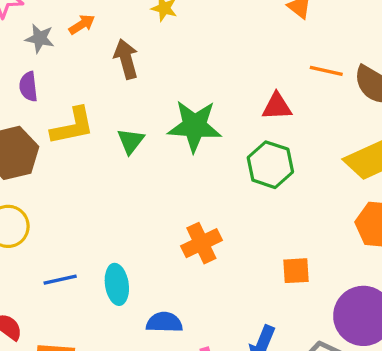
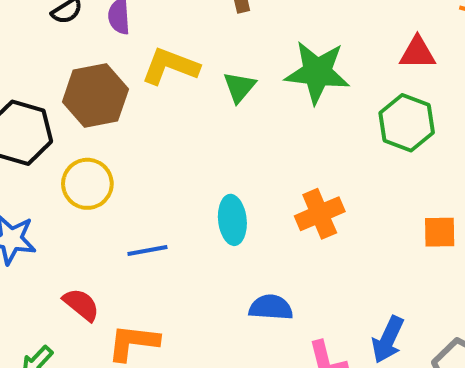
yellow L-shape: (73, 126) -> (170, 66), turned -150
orange square: (296, 271) -> (440, 232), moved
cyan ellipse: (117, 284) -> (232, 220), moved

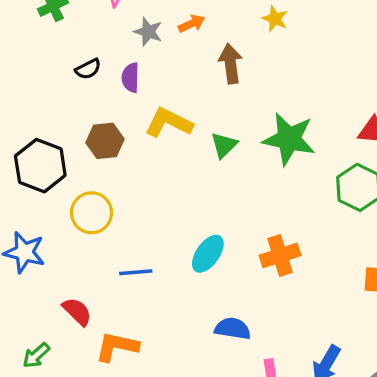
brown hexagon: (95, 95) -> (105, 141), size x0.7
cyan ellipse: (232, 220) -> (208, 254), turned 36

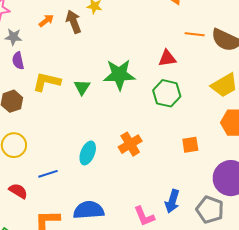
gray star: (148, 32) -> (13, 37), moved
brown arrow: (231, 64) -> (73, 22), moved
red semicircle: (77, 311) -> (18, 191), moved
blue semicircle: (233, 329) -> (89, 210), moved, size x1.4

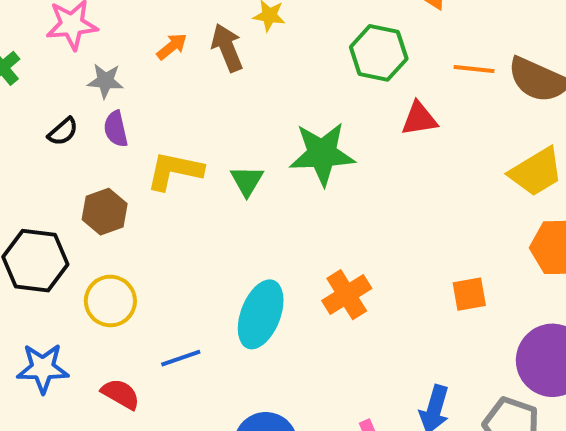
green hexagon: (167, 93) -> (379, 53), moved
cyan ellipse: (88, 153) -> (261, 314), size x1.4

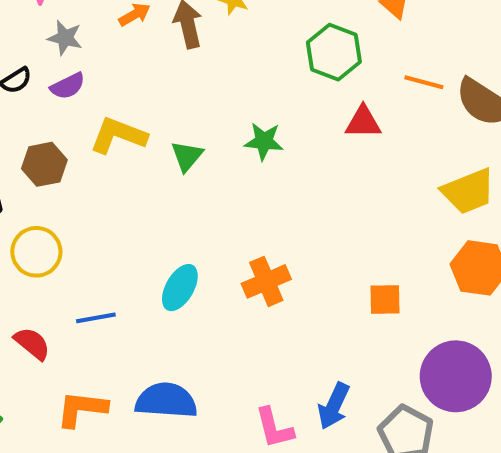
purple semicircle: (116, 129) -> (68, 86), turned -112
green star: (322, 154) -> (264, 141), size x0.6
cyan ellipse: (261, 314) -> (180, 288), size x0.7

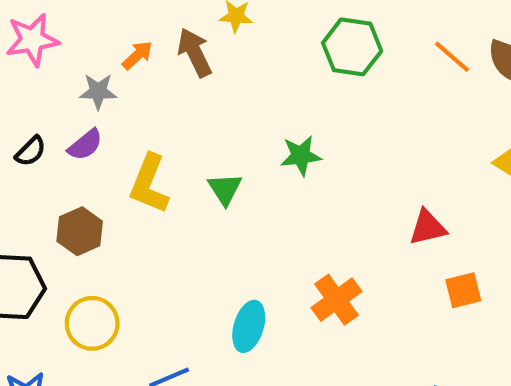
gray star: (65, 38) -> (98, 91), moved
orange line: (424, 82) -> (452, 57), turned 39
red triangle: (363, 122) -> (428, 227), moved
yellow L-shape: (118, 135) -> (149, 184), turned -76

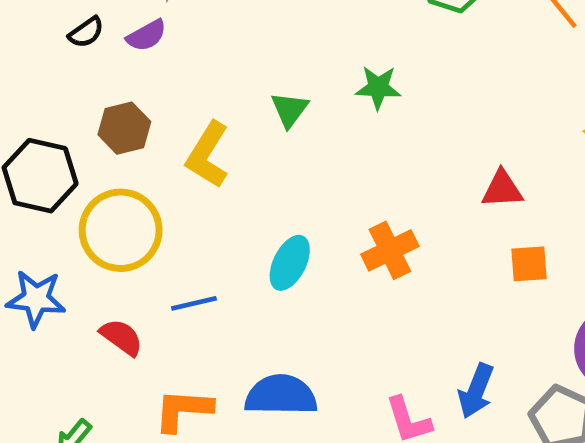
yellow L-shape: (149, 184) -> (208, 155), moved
yellow circle: (92, 323) -> (121, 230), size x1.4

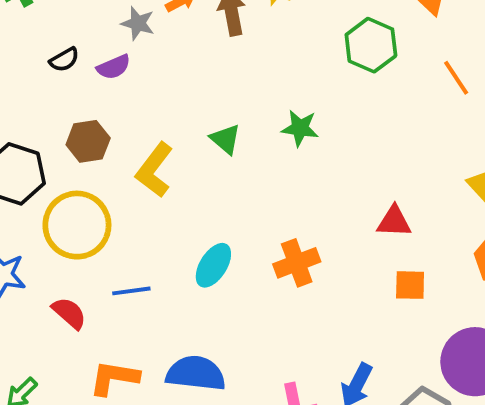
green triangle: (290, 110) -> (225, 139), turned -32

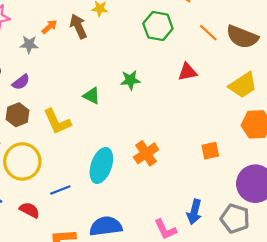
purple semicircle: (114, 67) -> (21, 82), moved
yellow L-shape: (154, 170) -> (57, 122), turned -48
red triangle: (394, 221) -> (187, 72), moved
cyan ellipse: (213, 265) -> (101, 165), size x1.4

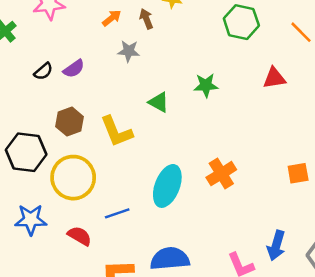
brown arrow: (78, 26) -> (146, 19), size x0.7
gray star: (29, 44) -> (129, 51), moved
purple semicircle: (21, 82) -> (74, 69), moved

